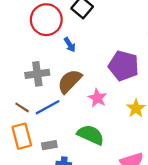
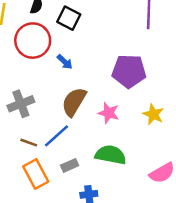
gray cross: (37, 74) -> (21, 104), moved
gray rectangle: (49, 145) -> (70, 165), moved

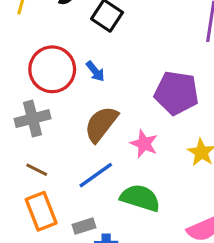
red circle: (33, 41) -> (52, 69), moved
blue line: (57, 136) -> (96, 175), moved
gray rectangle: (70, 165) -> (84, 226), moved

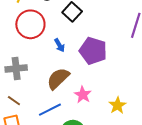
red circle: (52, 69) -> (30, 24), moved
purple pentagon: (176, 93) -> (93, 51), moved

